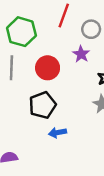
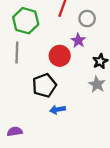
red circle: (48, 68) -> (60, 56), moved

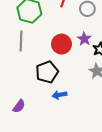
purple star: (78, 40) -> (84, 39), moved
purple semicircle: (15, 131) -> (19, 106), moved, turned 136

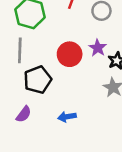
black pentagon: (47, 72) -> (38, 80), moved
purple semicircle: (19, 106) -> (24, 114), moved

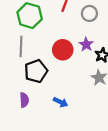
purple semicircle: (24, 114) -> (24, 100), turned -40
blue arrow: (67, 117) -> (61, 102), turned -144

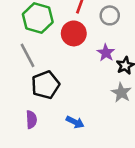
gray line: (21, 47) -> (27, 55), turned -30
red circle: (63, 50) -> (74, 33), moved

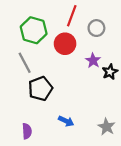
gray star: (121, 93) -> (107, 127), moved
purple semicircle: (31, 120) -> (27, 131), moved

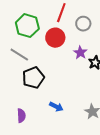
gray line: (25, 63) -> (19, 55), turned -30

